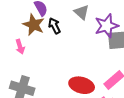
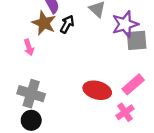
black arrow: (54, 26) -> (67, 24), turned 56

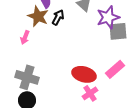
pink arrow: (29, 47) -> (25, 37), turned 40
pink cross: (125, 112) -> (90, 93), moved

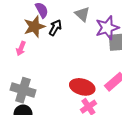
brown star: (38, 16) -> (34, 27), turned 30

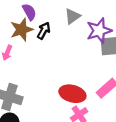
gray triangle: (82, 14) -> (72, 16), turned 42

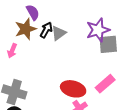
gray triangle: (72, 16) -> (59, 33), moved

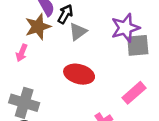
black arrow: (46, 30) -> (65, 14), moved
red ellipse: (73, 89) -> (79, 74), moved

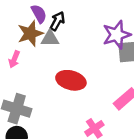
gray triangle: (78, 32) -> (50, 38), moved, turned 36

